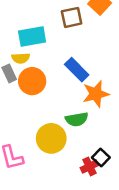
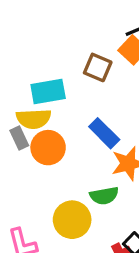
brown square: (72, 17) -> (98, 67), turned 35
yellow semicircle: (21, 58) -> (34, 119), size x1.5

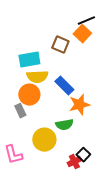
yellow semicircle: (34, 119) -> (37, 77), moved
gray rectangle: (19, 138) -> (20, 111), moved

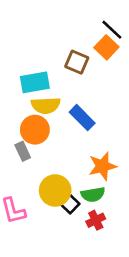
black line: (86, 21) -> (112, 30), turned 66
orange star: (79, 105) -> (102, 166), moved
green semicircle: (64, 125) -> (93, 195), moved
black square: (83, 155) -> (70, 204), moved

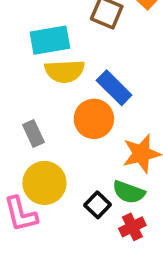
orange circle: (35, 130) -> (94, 119), moved
yellow circle: (55, 190) -> (44, 183), moved
green semicircle: (93, 195) -> (129, 192), turned 30

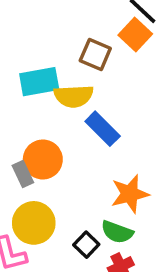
yellow semicircle: (65, 71) -> (74, 96), moved
orange circle: (94, 119) -> (43, 160), moved

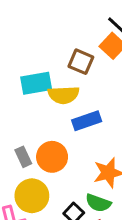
blue rectangle: (103, 129) -> (87, 121), turned -64
orange circle: (43, 160) -> (52, 157), moved

